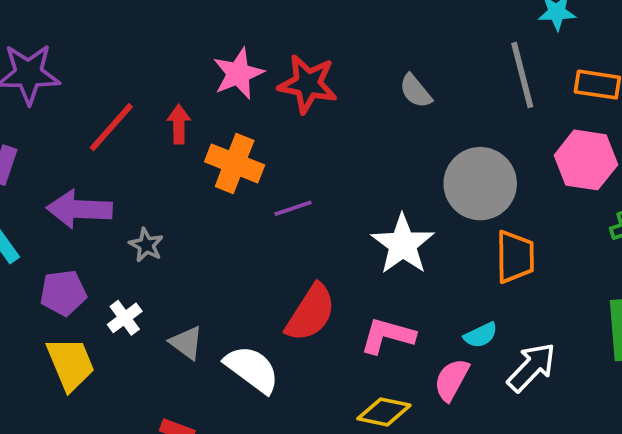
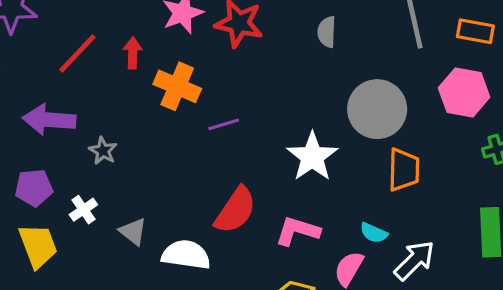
gray semicircle: (416, 91) -> (327, 32), turned 40
cyan semicircle: (481, 335) -> (374, 233), turned 48
white semicircle: (252, 369) -> (186, 255), turned -30

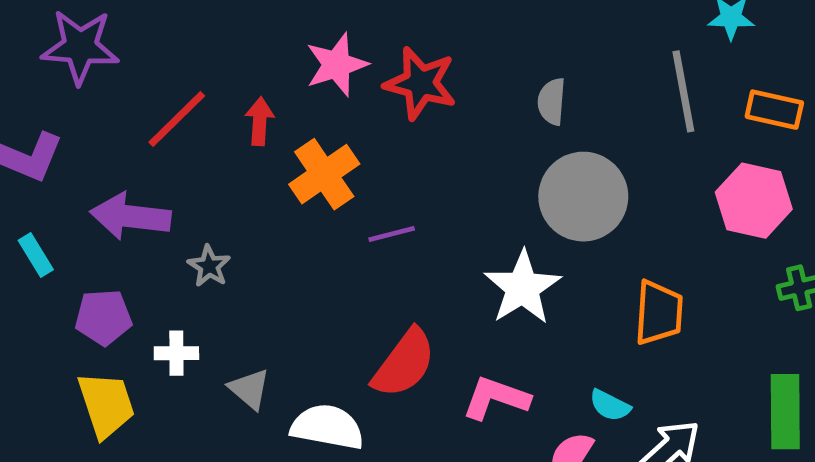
orange cross: (177, 86) -> (324, 174), turned 30
gray circle: (377, 109) -> (583, 197), moved
white cross: (83, 210) -> (176, 353), turned 32

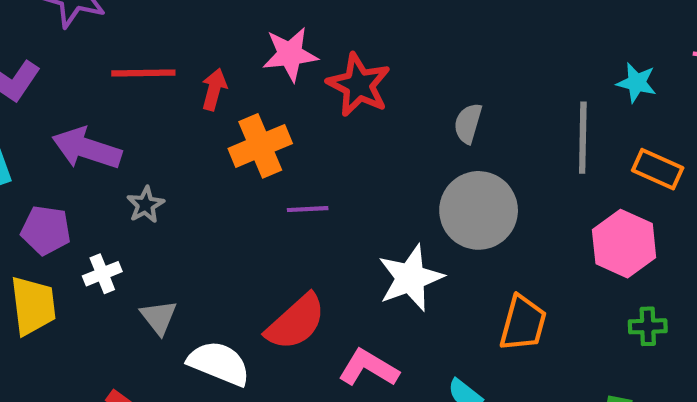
red line: (177, 119) -> (143, 73), turned 32
white cross: (176, 353) -> (102, 274), turned -33

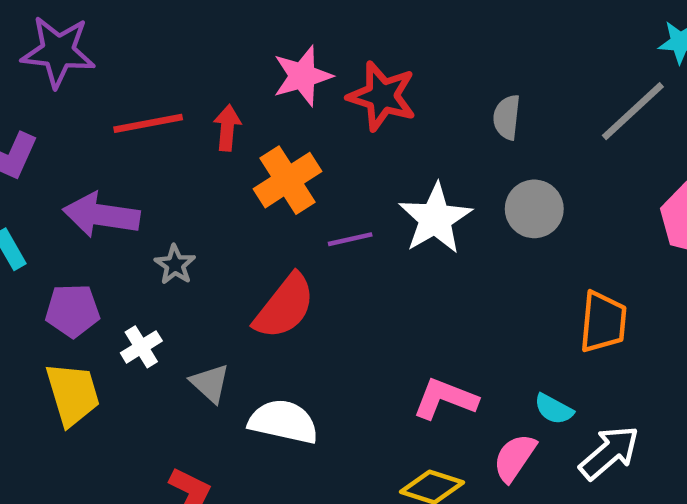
gray line: (583, 138) -> (633, 111), turned 56
gray circle: (479, 210) -> (534, 209), size x0.7
white star: (411, 278) -> (435, 219), moved
red semicircle: (296, 322) -> (284, 307), moved

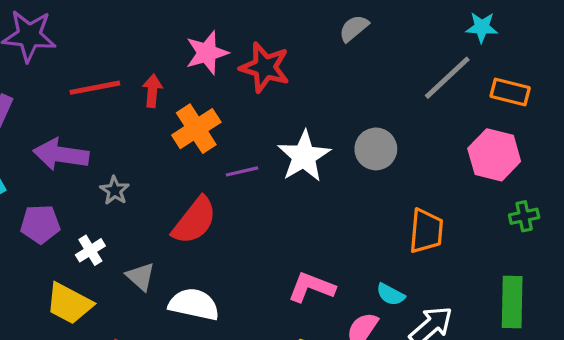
gray semicircle: (507, 117) -> (354, 28), moved, turned 44
yellow trapezoid: (73, 394) -> (69, 304), moved, turned 135

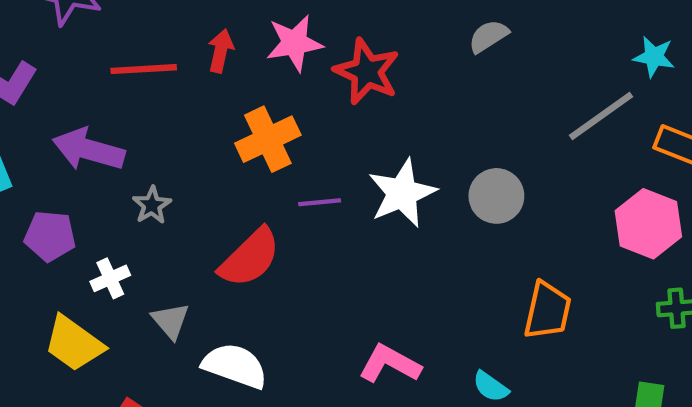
red arrow: (152, 91) -> (221, 51), moved

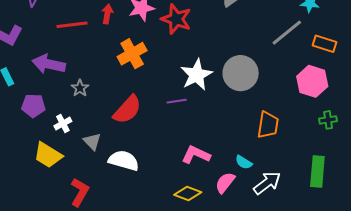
gray circle: (496, 196) -> (241, 73), size x1.4
purple line: (320, 202) -> (177, 101), moved

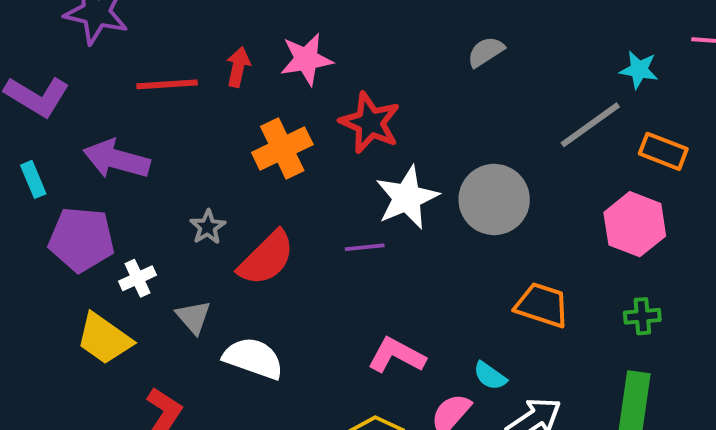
red star: (176, 19) -> (370, 123), moved
gray star: (80, 88) -> (208, 227), moved
purple pentagon: (33, 106) -> (81, 239), size x1.4
green cross: (328, 120) -> (642, 316), moved
orange trapezoid: (268, 125) -> (542, 305), turned -84

